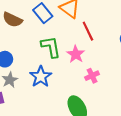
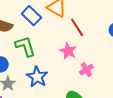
green L-shape: (51, 47) -> (25, 46), moved

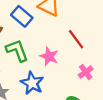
red line: (77, 27) -> (76, 39), moved
pink star: (68, 51) -> (49, 56), moved

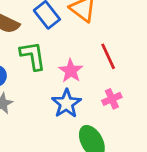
blue star: (32, 83) -> (66, 104), moved

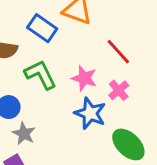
pink cross: (112, 99) -> (119, 90), moved

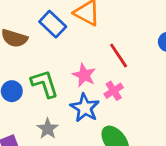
green L-shape: (40, 75) -> (45, 84), moved
gray star: (24, 134) -> (48, 129), moved

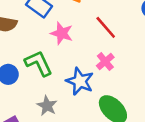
pink star: (84, 75) -> (62, 33), moved

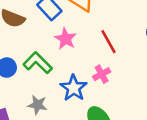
green L-shape: (39, 63) -> (38, 63), turned -32
gray star: (47, 106) -> (38, 105), turned -30

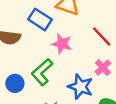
green L-shape: (38, 63) -> (42, 72), turned -72

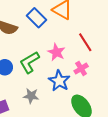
pink star: (62, 44) -> (56, 52), moved

